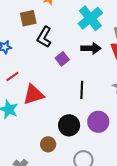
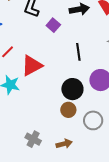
brown circle: (48, 144) -> (68, 110), moved

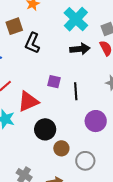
purple square: (53, 25) -> (54, 82), moved, turned -32
black circle: (72, 89) -> (45, 129), moved

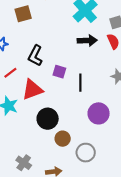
black L-shape: (32, 43) -> (35, 56), moved

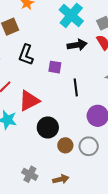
black L-shape: (35, 56) -> (26, 55), moved
purple square: (59, 72) -> (55, 67), moved
gray circle: (86, 153) -> (89, 146), moved

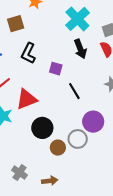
black arrow: (77, 45) -> (80, 49), turned 72
black line: (76, 87) -> (74, 91), turned -30
gray circle: (89, 146) -> (78, 139), moved

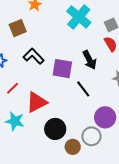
black arrow: (80, 49) -> (89, 60), moved
black L-shape: (28, 53) -> (34, 56), turned 115
purple square: (56, 69) -> (62, 69), size x1.5

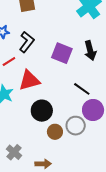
black L-shape: (34, 56) -> (27, 42), moved, turned 70
black line: (83, 89) -> (82, 89), moved, turned -30

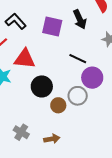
black L-shape: (27, 42) -> (16, 21), turned -70
red triangle: (29, 80) -> (25, 59), turned 30

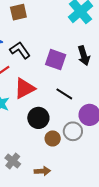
red triangle: (25, 59) -> (25, 88), turned -40
black line: (78, 59) -> (64, 94), moved

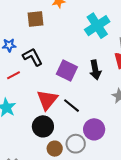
red triangle: (25, 88) -> (47, 100), moved, turned -30

